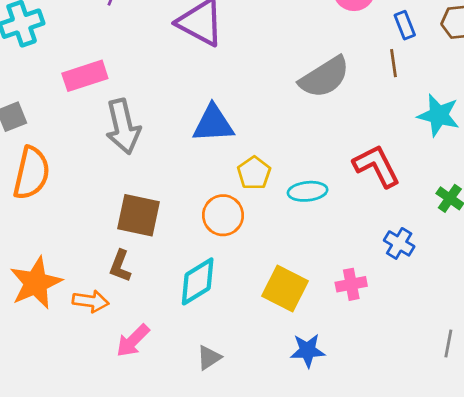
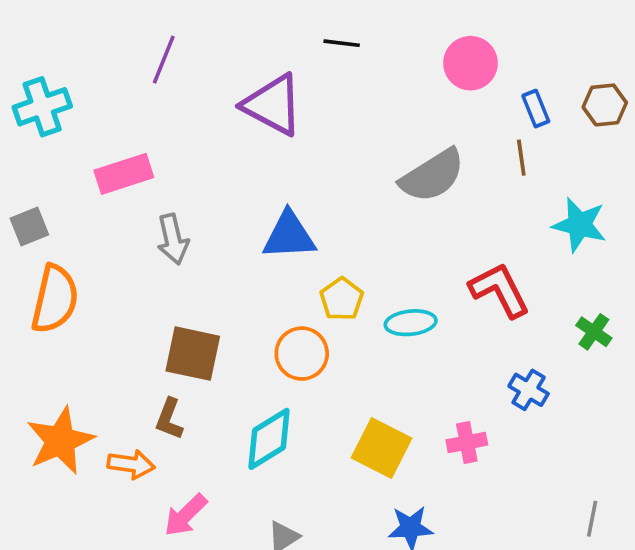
gray arrow: (123, 127) -> (173, 239), size x0.7

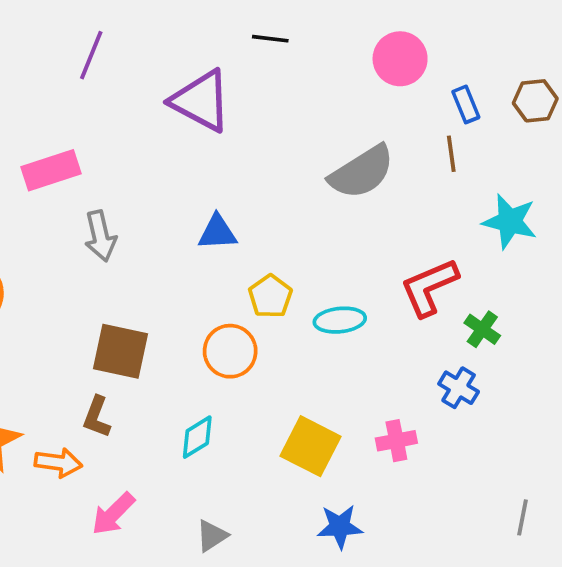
blue triangle: (289, 236) -> (217, 232), size x0.7
red L-shape: (500, 290) -> (429, 287), turned -86
green cross: (594, 332) -> (482, 329), moved
cyan diamond: (269, 439) -> (197, 437), size x0.7

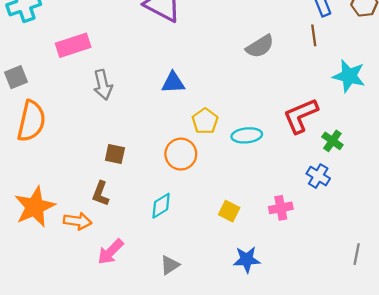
gray semicircle: (362, 172) -> (260, 46), size x0.7
brown square: (120, 351) -> (115, 154), size x0.6
yellow square: (311, 446) -> (229, 211), size x0.6

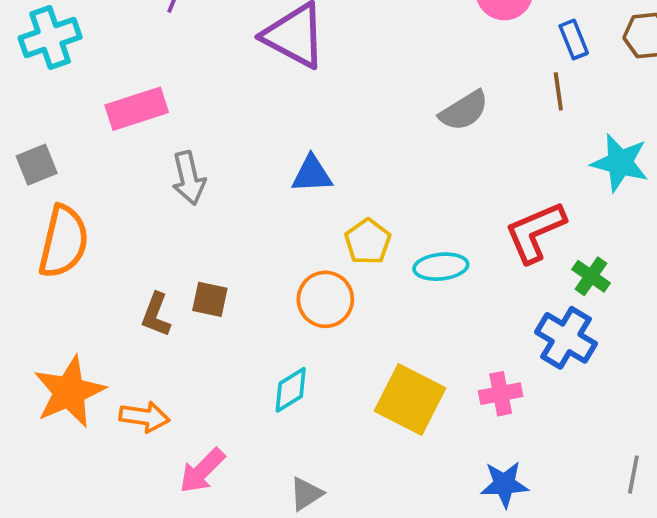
blue cross: (318, 176) -> (566, 338), size x1.4
brown L-shape: (101, 194) -> (156, 315), moved
yellow square: (229, 211) -> (410, 399), size x1.8
blue star: (247, 260) -> (504, 484), moved

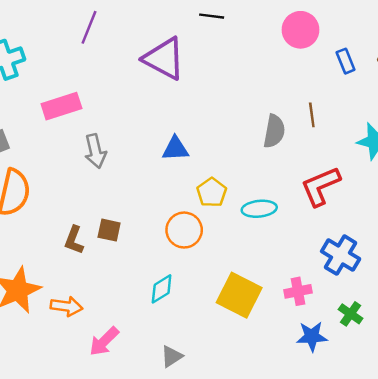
brown line: (558, 91) -> (312, 115), moved
gray semicircle: (464, 111) -> (274, 131), moved, turned -48
green cross: (591, 276) -> (351, 314), moved
blue star: (504, 484) -> (312, 336), moved

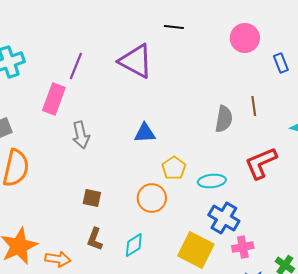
purple line: (89, 27) -> (76, 66), moved
pink rectangle: (61, 106) -> (54, 99), turned -52
brown L-shape: (74, 240) -> (95, 239), moved
blue cross: (341, 255) -> (224, 218), moved

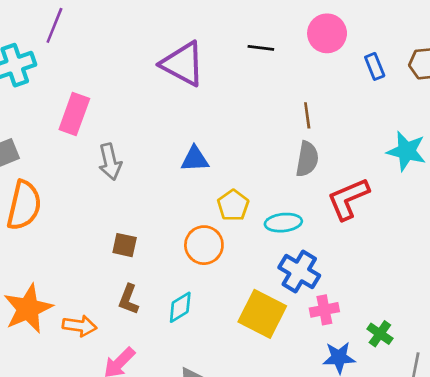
black line: (174, 27) -> (261, 48), moved
purple line: (76, 66) -> (54, 25), moved
brown line: (254, 106) -> (307, 115), moved
gray semicircle: (224, 119) -> (307, 159), moved

